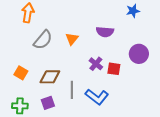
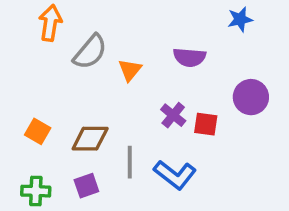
gray semicircle: (43, 40) -> (90, 52), moved

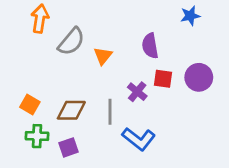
purple semicircle: (189, 57) -> (150, 46), turned 75
red square: (206, 124) -> (163, 79), moved
gray line: (130, 162) -> (110, 112), moved
green cross: (36, 191) -> (37, 136), moved

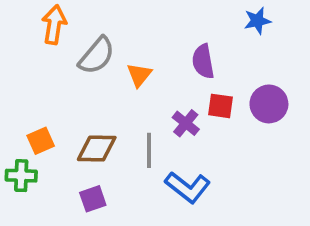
orange square: (30, 105) -> (41, 141), turned 36
green cross: (37, 136) -> (21, 176), moved

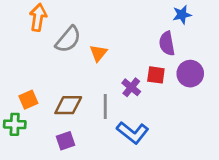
purple semicircle: (203, 61) -> (167, 43), moved

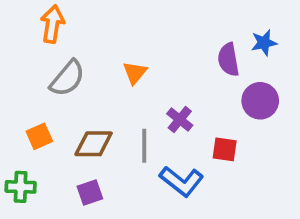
blue star: (182, 15) -> (264, 43), moved
gray semicircle: (68, 39) -> (67, 78), moved
red square: (156, 75) -> (225, 149), moved
green cross: (15, 124) -> (21, 187), moved

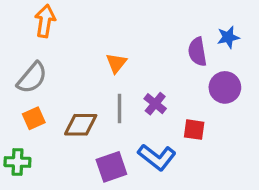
gray semicircle: (67, 78) -> (32, 78), moved
gray line: (144, 146) -> (120, 109), moved
purple square: (90, 192) -> (111, 167), moved, size x1.4

